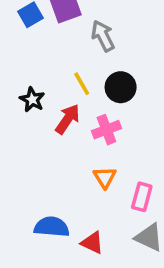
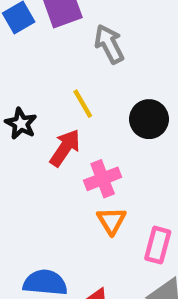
black circle: (121, 87) -> (149, 119), moved
pink cross: (106, 130) -> (103, 179), moved

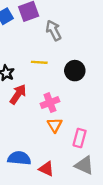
yellow line: (83, 104) -> (39, 62), turned -56
red arrow: (65, 148) -> (18, 94), moved

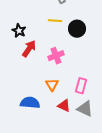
yellow line: (39, 62) -> (55, 21), moved
orange triangle: (55, 125) -> (52, 85), moved
red triangle: (46, 169) -> (64, 106), moved

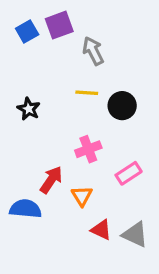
red arrow: (29, 49) -> (51, 180), moved
pink rectangle: (81, 86) -> (129, 173), moved, turned 42
blue semicircle: (30, 103) -> (25, 209), moved

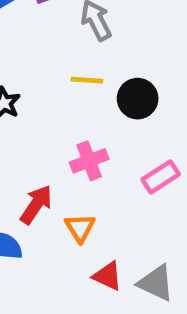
pink rectangle: (129, 173) -> (161, 177), moved

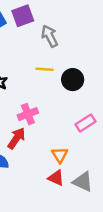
pink cross: (89, 161) -> (28, 114), moved
orange triangle: (80, 228) -> (60, 155), moved

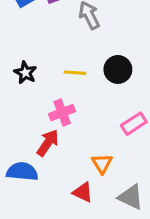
yellow line: (45, 69) -> (75, 73), moved
red triangle: (56, 178) -> (83, 192), moved

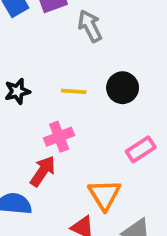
black star: (25, 73) -> (17, 91), turned 30
orange triangle: (102, 164) -> (104, 195), size x1.4

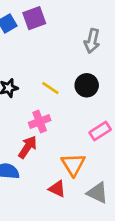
gray arrow: (90, 26) -> (92, 41), moved, turned -140
yellow line: (74, 91) -> (50, 88), turned 30

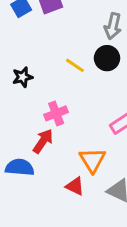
black circle: (87, 85) -> (107, 58), moved
yellow line: (50, 88) -> (75, 65), moved

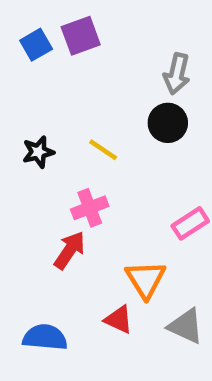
yellow line: (75, 65) -> (103, 150), moved
blue semicircle: (20, 167) -> (45, 337), moved

